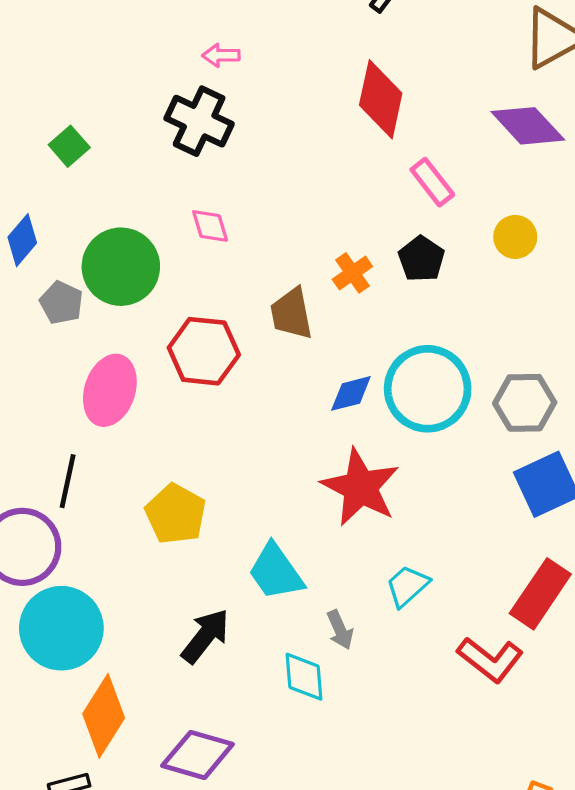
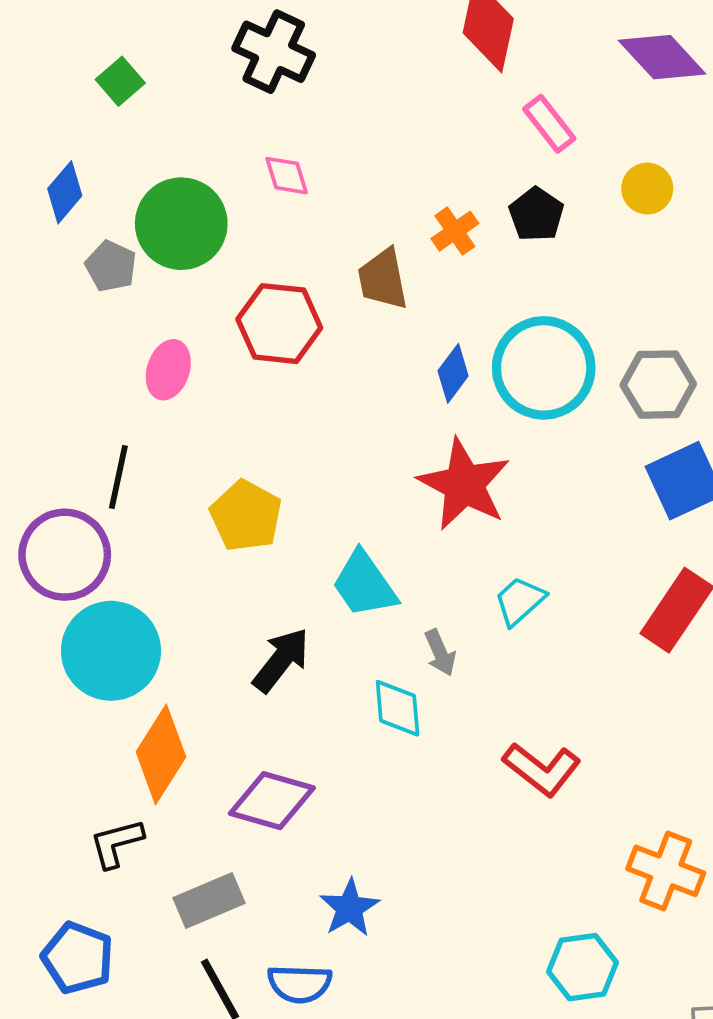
pink ellipse: (110, 390) -> (168, 370), size x0.7
blue diamond: (351, 393) -> (453, 373), turned -39
red L-shape: (490, 660) -> (542, 769), moved

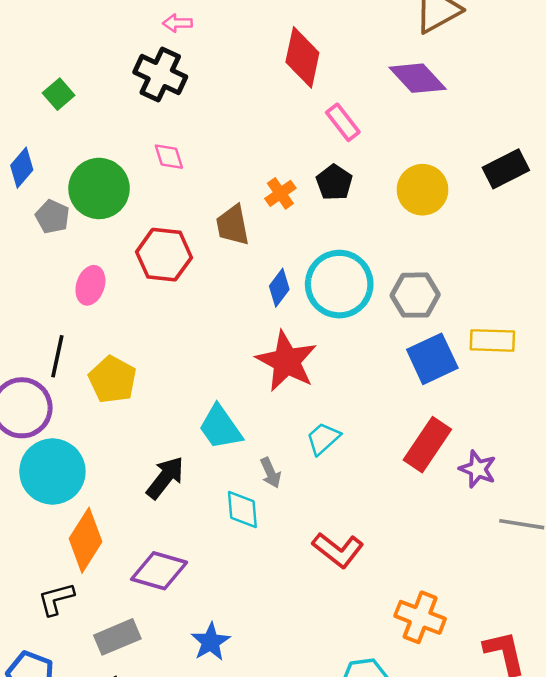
yellow circle: (647, 189) -> (422, 190), moved, size x1.5
yellow pentagon: (246, 516) -> (112, 380), moved

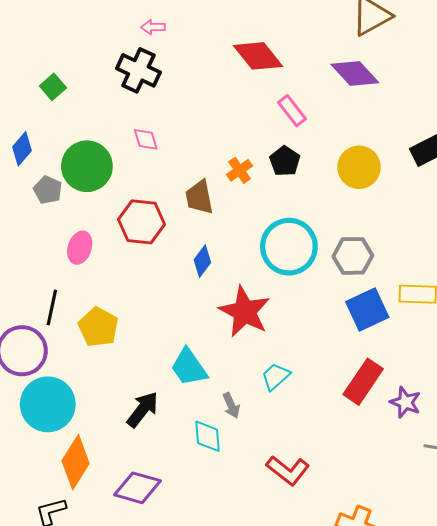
red diamond: (302, 57) -> (258, 56), turned -51
blue diamond: (279, 288) -> (202, 261), moved

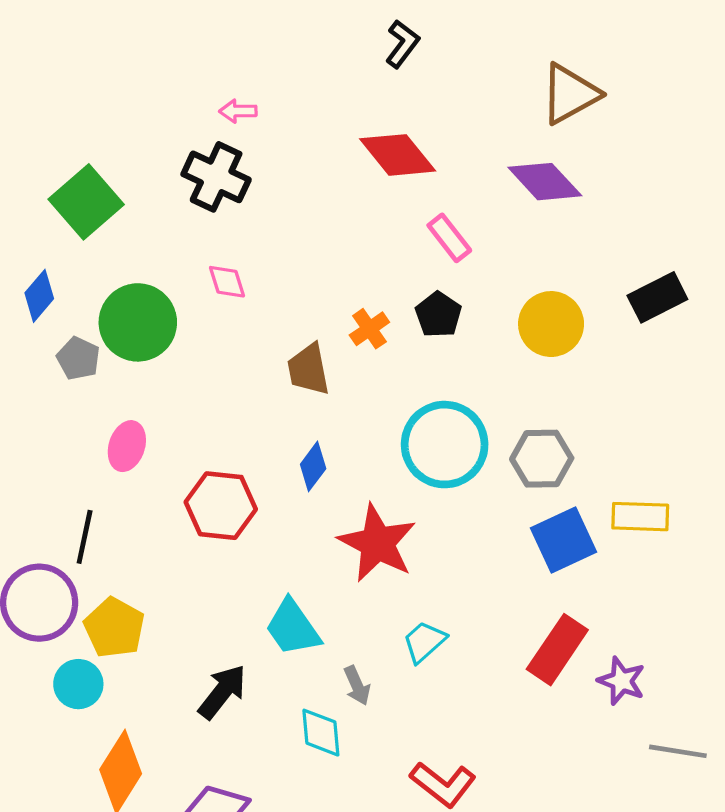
green square: (53, 87) -> (86, 202), size x1.8
red hexagon: (142, 222) -> (221, 506), moved
yellow pentagon: (98, 327) -> (114, 628), moved
cyan circle: (48, 404) -> (78, 684), size x0.6

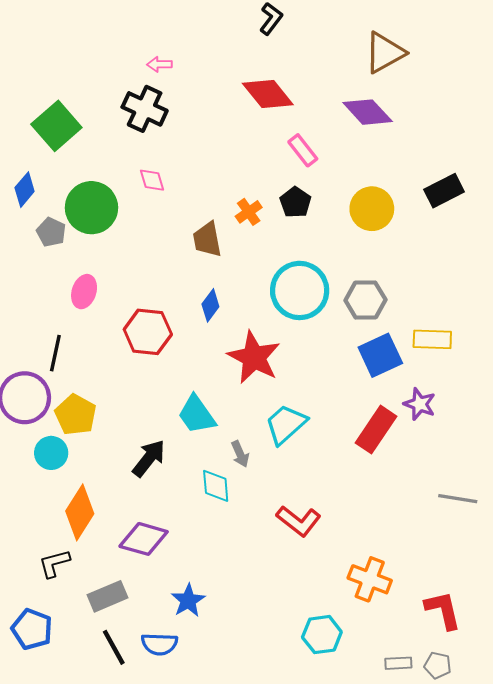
cyan trapezoid: (424, 642) -> (286, 424), size x1.4
purple star: (621, 681) -> (420, 404), moved

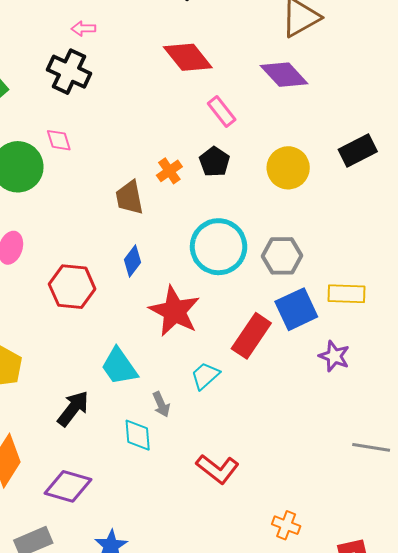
pink diamond: (152, 180) -> (59, 140), moved
cyan trapezoid: (286, 424) -> (205, 376), size x0.7
red rectangle: (376, 430) -> (251, 336), moved
orange cross: (370, 579) -> (286, 525), size x0.7

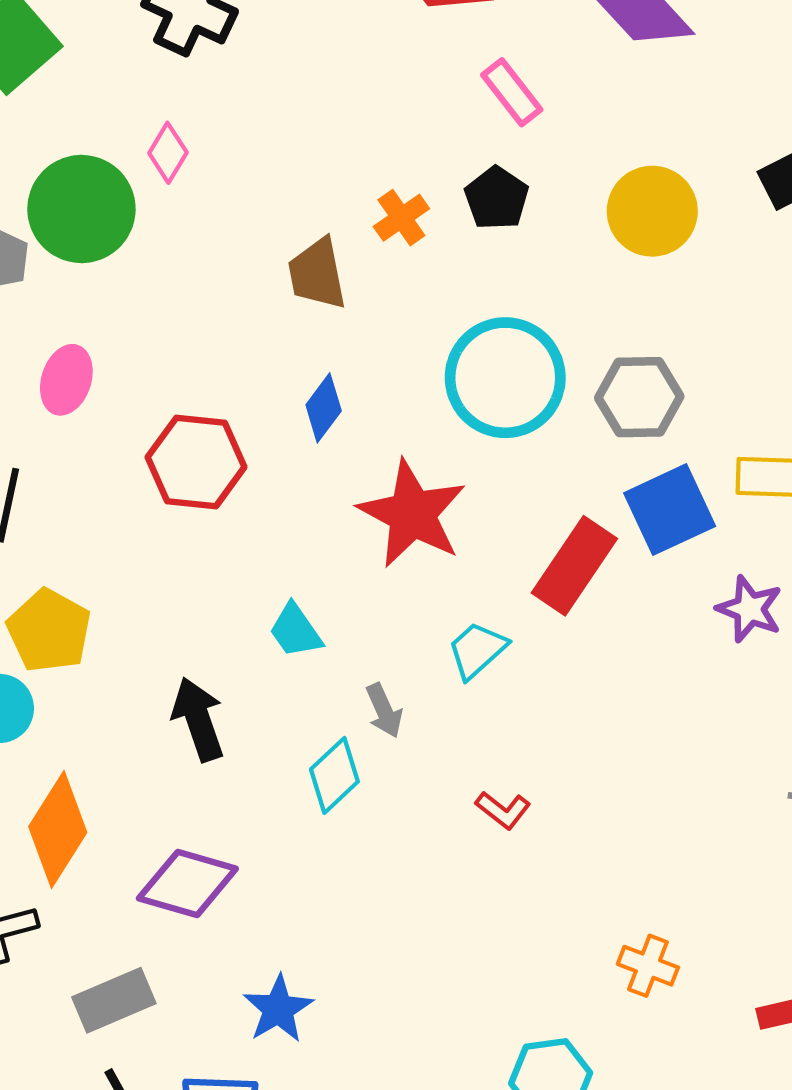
pink diamond: (59, 140) -> (168, 153), turned 48
cyan trapezoid: (119, 366) -> (296, 631), size x0.7
black arrow: (73, 408) -> (198, 719), turned -57
cyan diamond: (138, 435) -> (334, 775), turned 52
red L-shape: (217, 469) -> (503, 810), moved, size x0.6

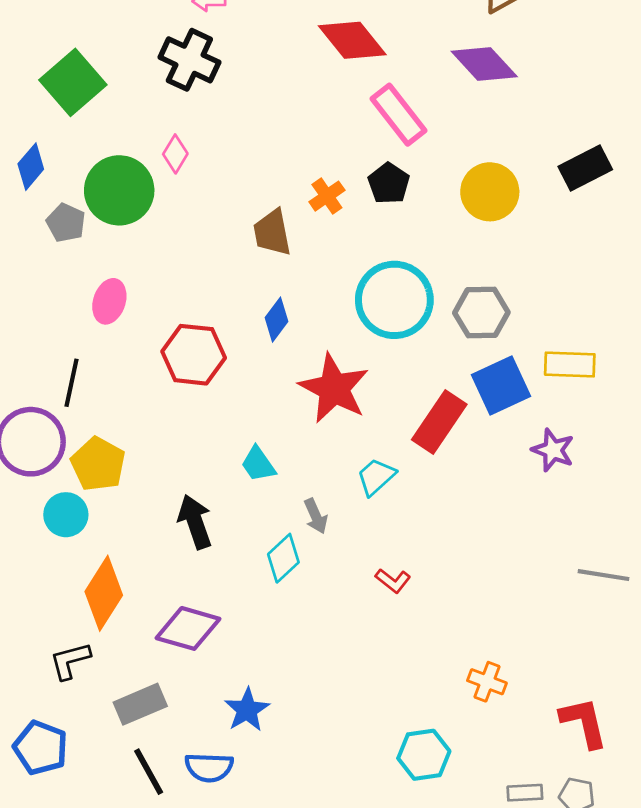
pink rectangle: (512, 92) -> (399, 115), size x1.4

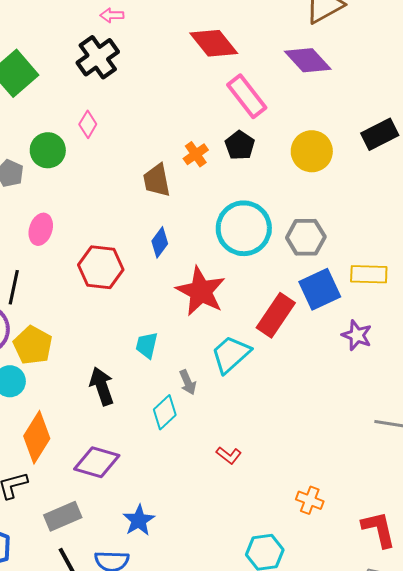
black cross: (189, 60) -> (98, 57), turned 30
green circle: (119, 190) -> (48, 150), size x0.7
cyan trapezoid: (258, 464) -> (147, 345), turned 48
cyan trapezoid: (376, 477) -> (231, 354), size x1.4
red L-shape: (393, 581) -> (229, 455), moved

